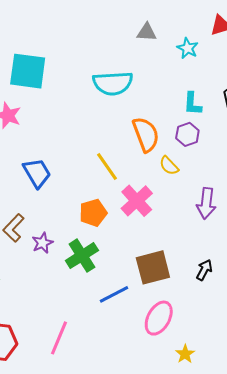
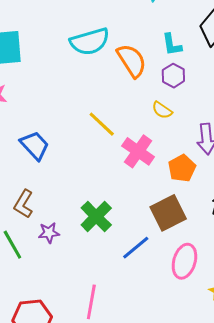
orange semicircle: (146, 134) -> (132, 61), moved
orange pentagon: (93, 213) -> (182, 168), moved
purple star: (42, 243) -> (49, 233), moved, turned 30

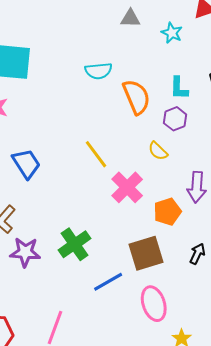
cyan semicircle: (90, 42) -> (98, 71), size x0.7
purple star: (49, 233) -> (25, 252), size x1.4
pink ellipse: (184, 261) -> (154, 304), turned -44

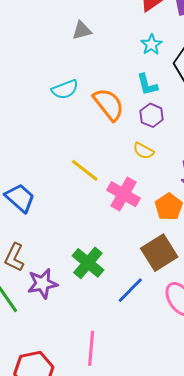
cyan star: (172, 33) -> (151, 45), moved, turned 30

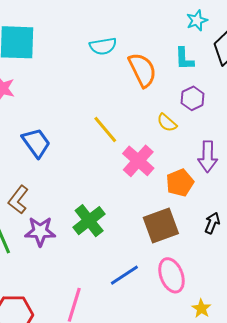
purple hexagon: (152, 115) -> (193, 98), moved
blue line: (130, 290) -> (124, 275), moved

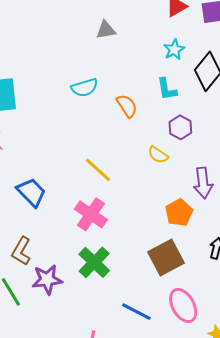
orange semicircle: (142, 70) -> (127, 106), size x0.7
pink cross: (138, 161) -> (91, 214), moved
blue line: (124, 275) -> (136, 312), turned 68

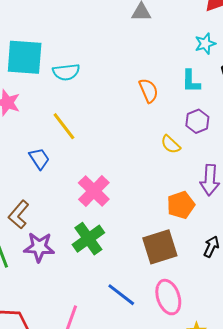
cyan semicircle: (85, 88) -> (66, 72), moved
yellow line: (98, 170) -> (64, 126), moved
blue trapezoid: (31, 192) -> (39, 159), size x0.7

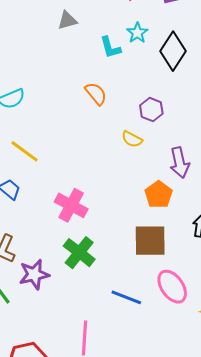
cyan L-shape: (191, 81) -> (110, 48), moved
brown square: (160, 247) -> (150, 241), turned 33

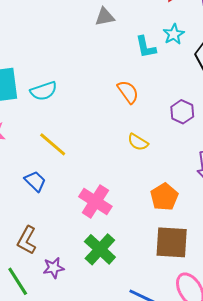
yellow semicircle: (132, 139) -> (138, 142), moved
orange pentagon: (159, 195) -> (164, 197), moved
purple star: (34, 274) -> (54, 268), size x0.7

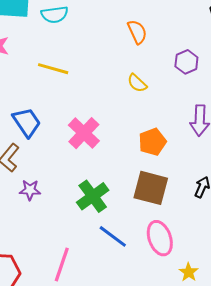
yellow line: (53, 144) -> (53, 69), turned -36
blue trapezoid: (35, 181) -> (27, 122), moved, size x1.4
green cross: (100, 249) -> (93, 196), moved

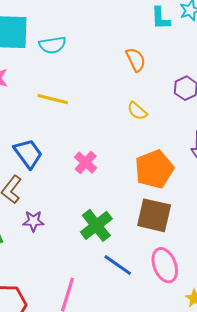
pink cross: (84, 133) -> (86, 163), size x0.7
orange pentagon: (152, 142) -> (154, 169), size x1.4

